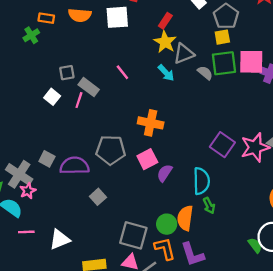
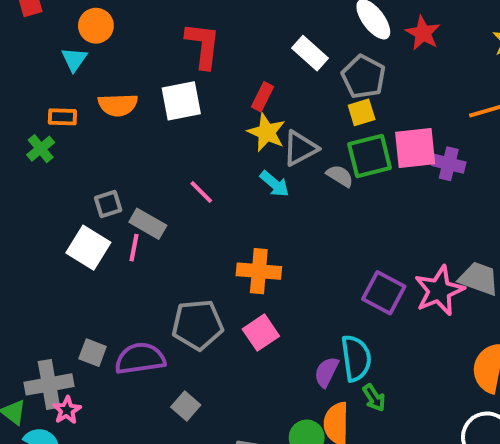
white square: (52, 97) -> (88, 248), size x1.5
purple semicircle: (165, 173) -> (326, 372), moved
gray cross: (19, 174) -> (49, 384), turned -36

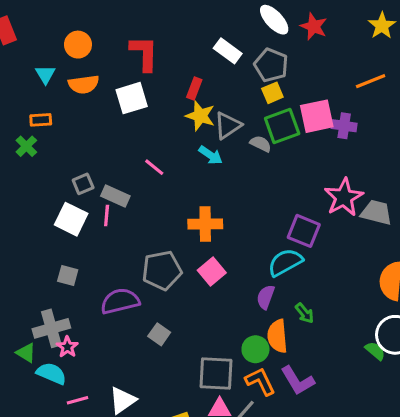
orange circle: (96, 26) -> (78, 45), moved
orange semicircle: (118, 105) -> (84, 84), moved
pink star: (439, 291) -> (344, 197), moved
gray square: (93, 353) -> (68, 275), moved
cyan semicircle: (356, 358) -> (285, 262), moved, turned -105

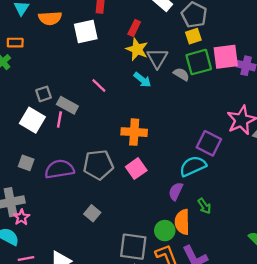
gray triangle: (228, 125) -> (157, 58), turned -30
purple semicircle: (120, 301) -> (59, 169), moved

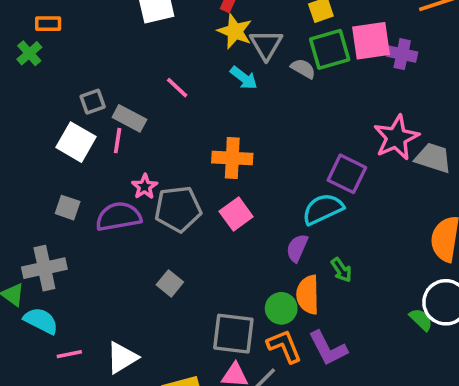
pink star: (22, 217) -> (145, 187), moved

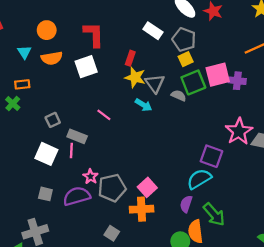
gray square: (93, 102) -> (53, 120), moved
orange cross: (232, 158) -> (142, 209), moved
green arrow: (341, 270) -> (214, 214), size x1.6

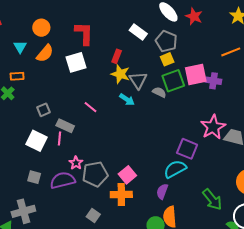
orange semicircle: (52, 58) -> (45, 53), turned -42
green arrow: (214, 214) -> (212, 200), moved

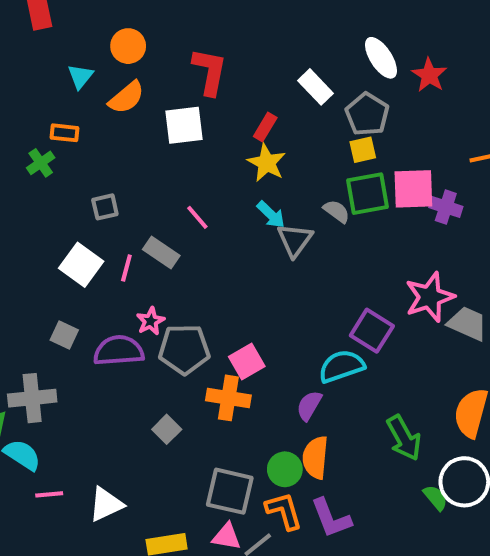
gray triangle: (138, 80) -> (295, 240), moved
gray rectangle: (65, 126) -> (161, 253), moved

